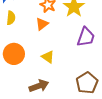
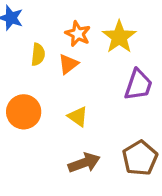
yellow semicircle: (11, 18) -> (38, 54), moved
brown arrow: (39, 86) -> (84, 163), moved

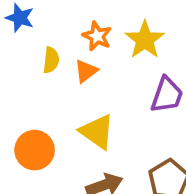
orange circle: (24, 112) -> (35, 150), moved
yellow triangle: (78, 117) -> (97, 132), size x1.5

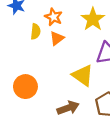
orange star: (97, 36) -> (54, 17), moved
yellow triangle: (97, 132) -> (83, 75), moved

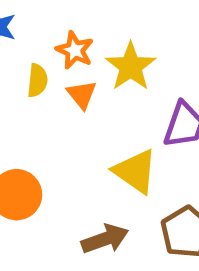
yellow star: (93, 19) -> (131, 67), moved
orange triangle: (57, 38) -> (82, 95), turned -32

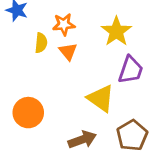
orange star: (75, 50) -> (64, 24), turned -30
yellow star: (131, 67) -> (116, 32), moved

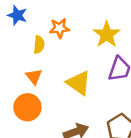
orange triangle: (68, 51) -> (34, 77), moved
yellow triangle: (101, 98) -> (79, 83), moved

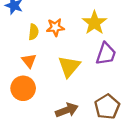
orange star: (59, 28) -> (55, 27), moved
yellow triangle: (79, 83) -> (69, 66), turned 35

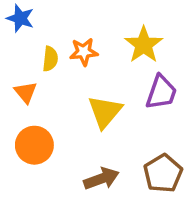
orange triangle: (29, 61) -> (26, 92), moved

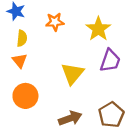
orange star: (84, 52) -> (55, 22), moved
yellow semicircle: (50, 59) -> (22, 38), moved

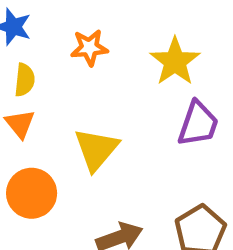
yellow triangle: (72, 74) -> (96, 149), moved

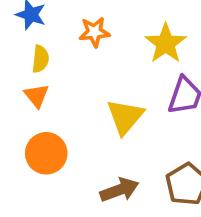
yellow triangle: (96, 149) -> (125, 117), moved

